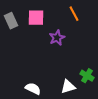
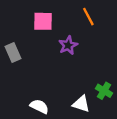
gray rectangle: (11, 21) -> (13, 52), moved
white triangle: (68, 87) -> (81, 104), turned 35

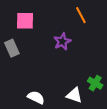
pink square: (43, 21) -> (25, 21), moved

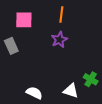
orange line: (81, 15) -> (61, 15), moved, turned 35

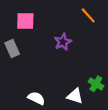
orange line: (61, 15) -> (88, 15), moved, turned -49

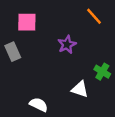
green cross: (96, 84) -> (102, 72), moved
white triangle: (75, 96) -> (80, 89), moved

